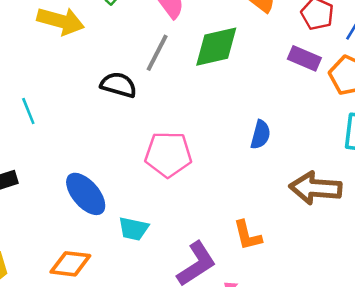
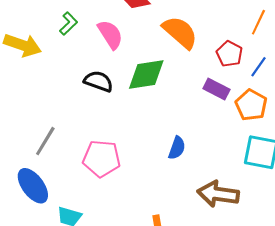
gray line: (157, 53) -> (45, 141), moved
black semicircle: (119, 85) -> (99, 81), moved

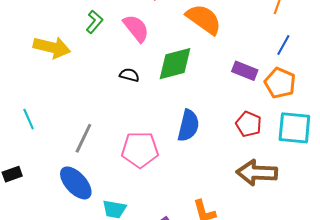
red pentagon: (229, 54) -> (249, 124), moved
black semicircle: (99, 81) -> (129, 75), size x0.7
blue semicircle: (177, 148) -> (188, 126), moved, size x1.4

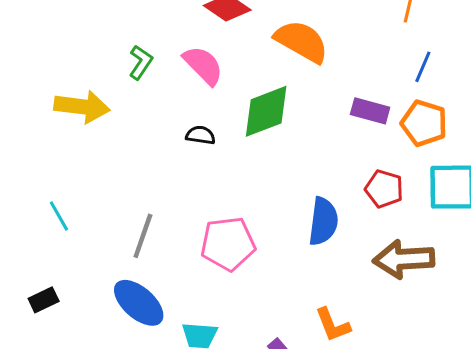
blue semicircle: (188, 126) -> (323, 221), moved

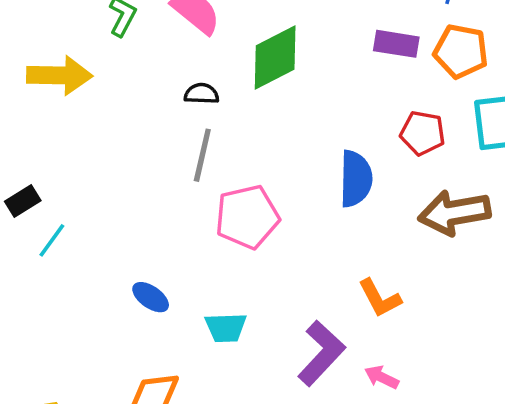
cyan line: (59, 216) -> (52, 240), moved, turned 72
gray line: (143, 236) -> (202, 155), moved
black rectangle: (44, 300) -> (23, 201), moved
blue ellipse: (139, 303) -> (151, 297), size x0.6

